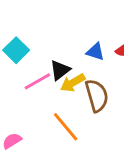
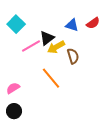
brown semicircle: (97, 96) -> (73, 56), size x0.7

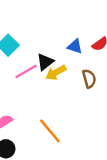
brown semicircle: (73, 56) -> (89, 79), moved
orange line: (51, 78) -> (50, 131), moved

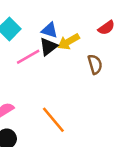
blue triangle: (75, 46) -> (50, 30), moved
yellow arrow: (56, 73) -> (69, 42), moved

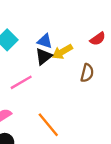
pink line: (28, 57) -> (21, 82), moved
brown semicircle: (95, 64) -> (87, 73), turned 30

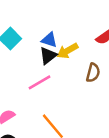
pink line: (21, 82) -> (40, 82), moved

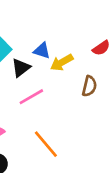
black triangle: (48, 56) -> (21, 68), moved

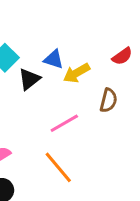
pink line: (31, 97) -> (64, 123), moved

